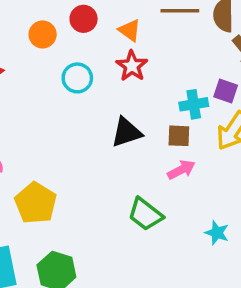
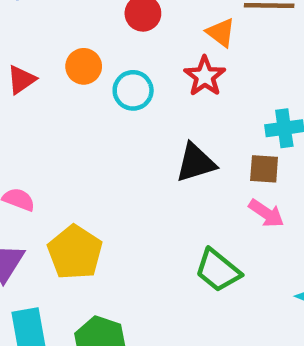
orange triangle: (130, 30) -> (221, 33), moved
orange circle: (43, 34) -> (84, 66), moved
pink arrow: (181, 170) -> (266, 213), turned 60

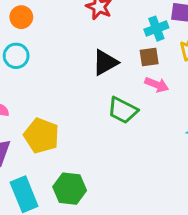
cyan circle: (133, 90) -> (16, 56), moved
green trapezoid: (218, 270) -> (123, 110), moved

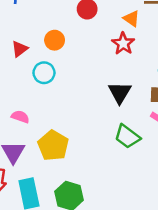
black triangle: (105, 63) -> (120, 93), turned -40

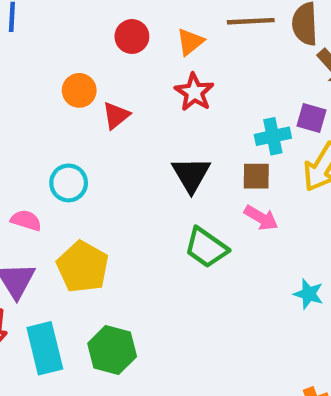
orange triangle: (132, 18) -> (190, 42), moved, turned 48
red triangle: (20, 49) -> (116, 115), moved
cyan circle: (44, 73) -> (69, 183), moved

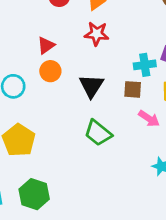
orange circle: (79, 90) -> (50, 71), moved
red star: (194, 92) -> (97, 34), turned -30
pink arrow: (261, 218) -> (149, 119), moved

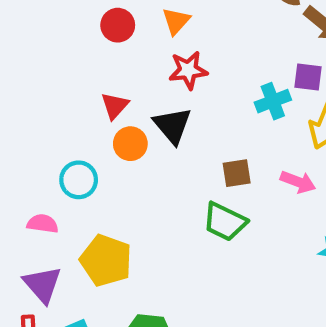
black triangle: (91, 86) -> (172, 126), moved
brown square: (133, 89) -> (237, 173), moved

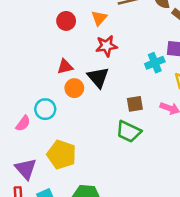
red triangle: (115, 106) -> (65, 67), turned 35
pink semicircle: (43, 224) -> (23, 123), moved, turned 119

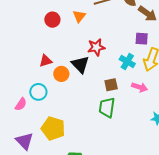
red star: (106, 46) -> (96, 47), moved
cyan cross: (155, 63) -> (127, 62), moved, turned -35
red triangle: (65, 67) -> (46, 61), moved
green trapezoid: (129, 132) -> (107, 107), turned 75

